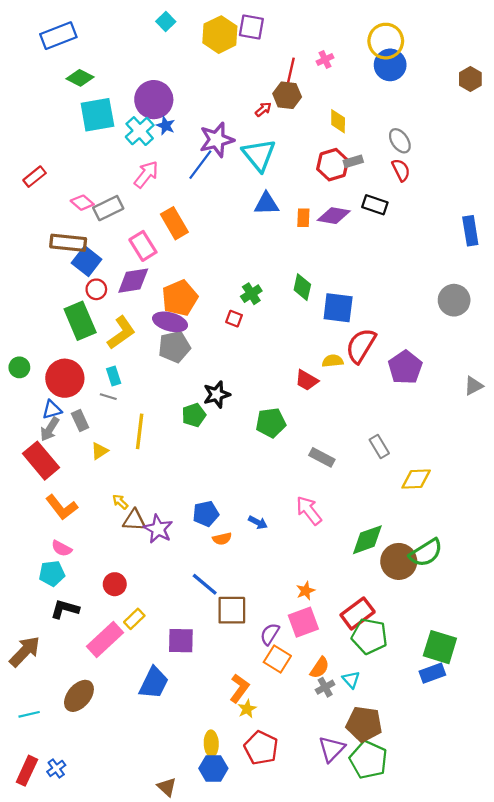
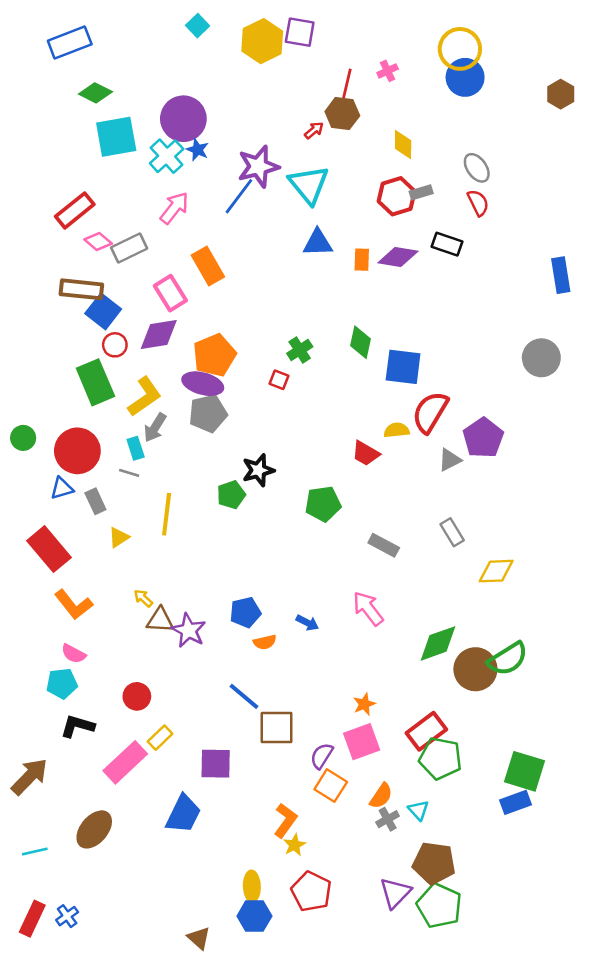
red rectangle: (35, 177) -> (75, 210), moved, size x1.4
gray triangle: (474, 386) -> (450, 460), moved
gray arrow: (50, 429) -> (155, 428), moved

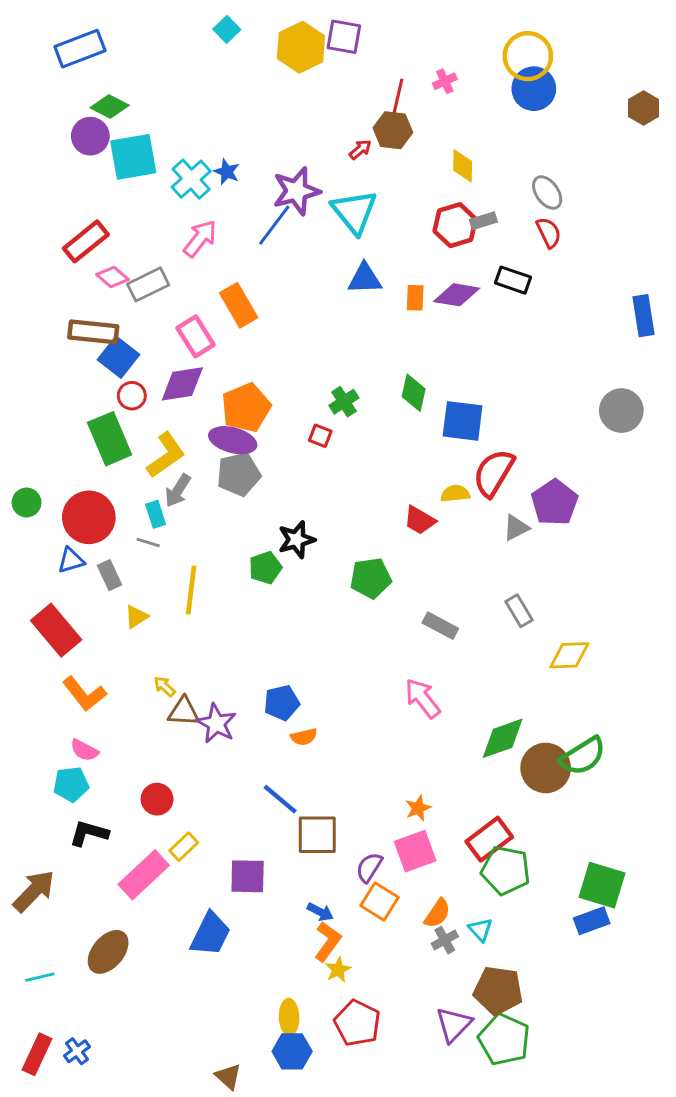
purple circle: (183, 119) -> (90, 136), moved, size x0.7
blue arrow: (307, 623) -> (320, 912), moved

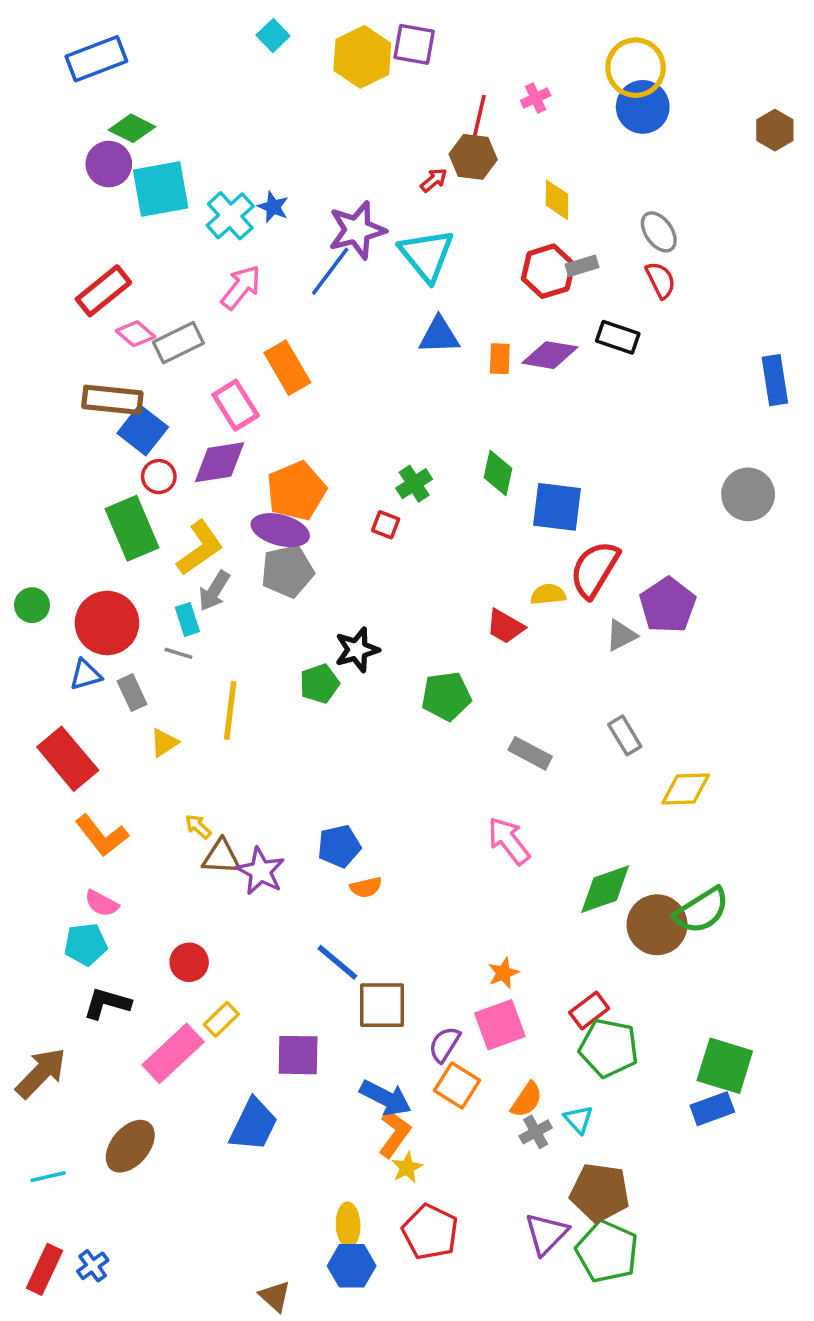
red rectangle: (489, 839) -> (589, 1010), size x0.7
blue arrow: (320, 912) -> (386, 1098), size x1.6

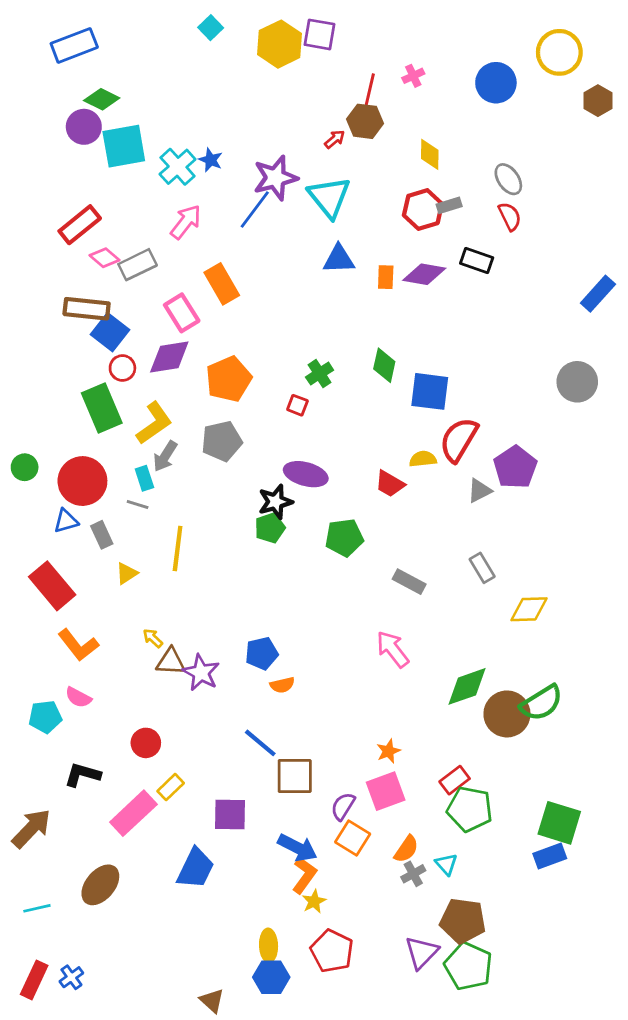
yellow circle: (636, 68) -> (559, 52), moved
blue rectangle: (775, 380) -> (598, 294), turned 51
purple ellipse: (280, 530) -> (306, 474), moved
green pentagon: (320, 684) -> (270, 528), moved
cyan pentagon: (86, 944) -> (45, 717), moved

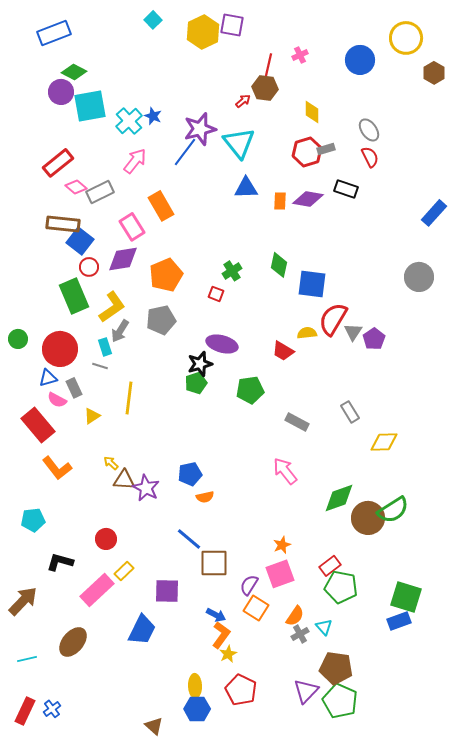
purple pentagon: (515, 467) -> (374, 339), size x0.7
gray triangle: (479, 491) -> (353, 332), moved, turned -30
pink semicircle: (78, 697) -> (57, 400), moved
blue arrow: (297, 848) -> (216, 615), size x0.7

